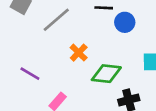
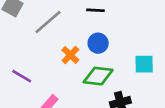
blue circle: (125, 22) -> (98, 43), moved

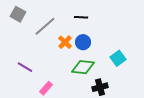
orange cross: (70, 55) -> (65, 42), moved
cyan square: (144, 64) -> (118, 58), turned -35

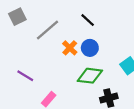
gray square: (18, 14) -> (17, 17), turned 35
black line: (81, 17) -> (88, 20), turned 40

